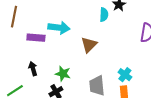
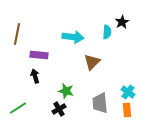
cyan arrow: (59, 28) -> (73, 37), moved
black arrow: (33, 69) -> (35, 76), moved

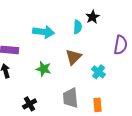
brown triangle: (92, 62) -> (74, 57), moved
green star: (66, 91) -> (44, 69), moved
cyan cross: (128, 92) -> (99, 72), moved

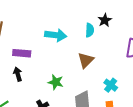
green star: (44, 69) -> (56, 82), moved
cyan cross: (99, 72) -> (111, 85), moved

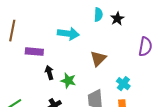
cyan semicircle: (90, 30) -> (98, 15), moved
black arrow: (18, 74) -> (49, 73), moved

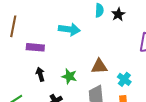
brown triangle: (98, 59) -> (99, 66), moved, turned 42
black arrow: (49, 73) -> (40, 74), moved

